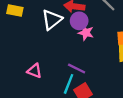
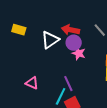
purple line: (77, 68) -> (68, 84), turned 35

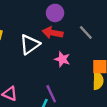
purple circle: (74, 43) -> (55, 13), moved

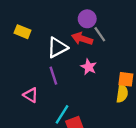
gray line: (86, 33) -> (100, 34), moved
purple line: (51, 94) -> (53, 76), moved

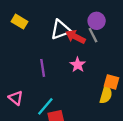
purple circle: (87, 19) -> (97, 21), moved
white triangle: (57, 48) -> (61, 30), moved
pink triangle: (31, 95) -> (16, 98), moved

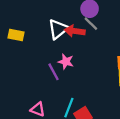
pink star: (78, 65) -> (66, 62), moved

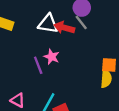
white triangle: (58, 29) -> (48, 24), turned 40

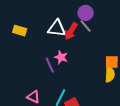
red arrow: (64, 28) -> (71, 31), turned -72

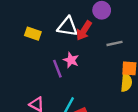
gray line: (86, 26) -> (114, 43), moved, turned -64
yellow rectangle: (20, 31) -> (33, 34), moved

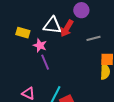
pink star: (71, 60) -> (40, 45), moved

